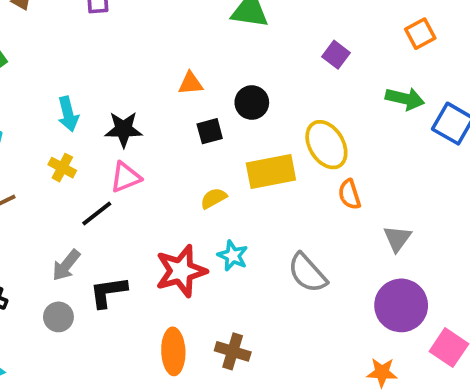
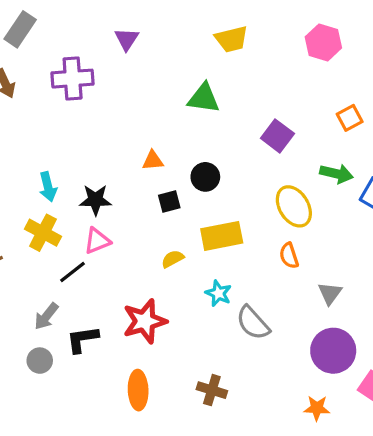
purple square: (336, 55) -> (277, 136), size x1.4
yellow ellipse: (326, 145) -> (294, 206), moved
yellow cross: (62, 168) -> (43, 233), size x1.5
cyan star: (233, 256) -> (218, 293), moved
brown cross: (233, 351) -> (212, 390), moved

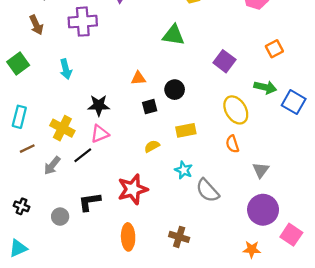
cyan arrow: (48, 187) -> (66, 69), moved
yellow rectangle: (222, 236) -> (186, 130), size x0.7
gray arrow: (46, 316) -> (52, 166), moved

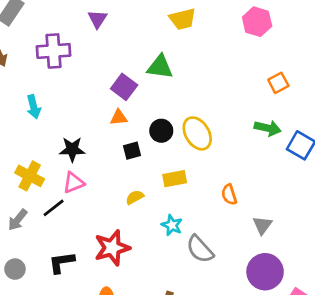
purple square: (224, 61) -> (124, 87), moved
yellow ellipse: (236, 110) -> (197, 133), moved
gray circle: (60, 217) -> (15, 269), moved

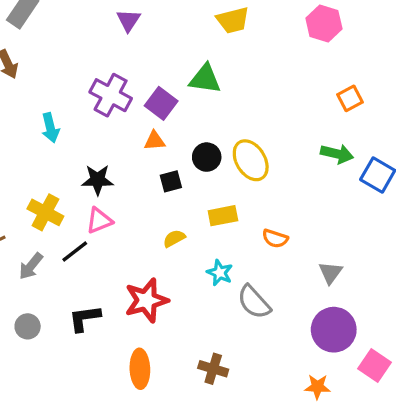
purple cross: (54, 51) -> (111, 95), moved, turned 32
orange semicircle: (229, 195) -> (275, 238), moved, turned -54

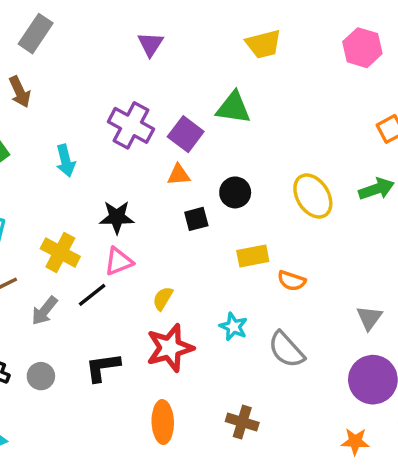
green arrow: (337, 154) -> (376, 189), turned -32
yellow ellipse: (251, 160) -> (313, 196), moved
yellow semicircle: (174, 238) -> (163, 298), moved, turned -30
orange semicircle: (275, 238) -> (292, 281), moved
cyan star: (220, 273) -> (233, 327), moved

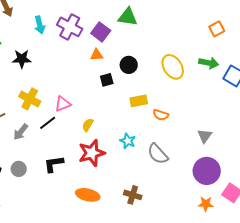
cyan arrow: (66, 161) -> (40, 25), moved
green arrow: (376, 189) -> (209, 63), turned 30
black star: (117, 217) -> (22, 59), moved
orange ellipse: (163, 422) -> (88, 195), turned -75
orange star: (355, 441) -> (206, 204), moved

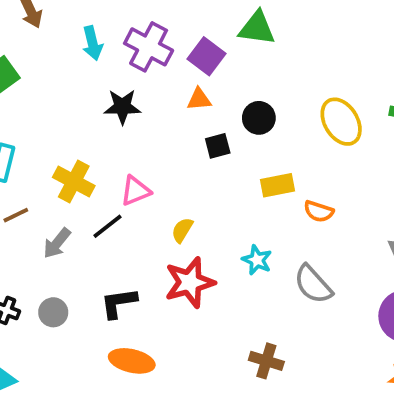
black star: (22, 59) -> (122, 107), moved
orange ellipse: (88, 195) -> (132, 361), moved

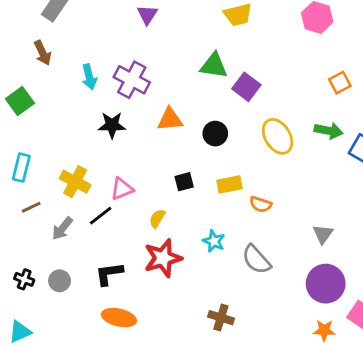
purple square: (206, 56) -> (246, 87), moved
orange triangle: (199, 99) -> (170, 119), size x1.4
black square: (218, 146) -> (184, 182), moved

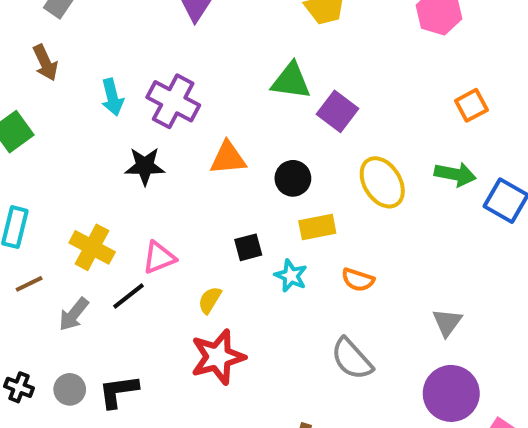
yellow rectangle: (229, 185) -> (317, 227), moved
cyan star: (214, 241) -> (291, 276), moved
black L-shape: (109, 274) -> (118, 391), moved

